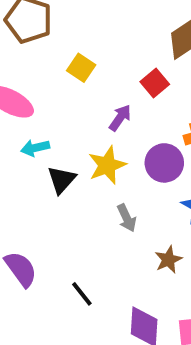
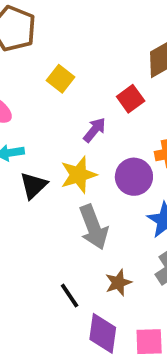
gray arrow: (127, 218) -> (94, 227), size x1.6
brown star: (168, 260) -> (118, 283), moved
black line: (82, 294) -> (70, 296), moved

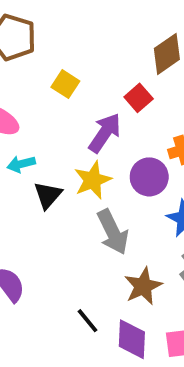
purple arrow: (95, 130) -> (105, 133), size x1.5
brown star: (118, 283) -> (143, 286), size x1.4
black line: (70, 296) -> (88, 321), moved

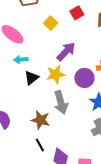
red square: (139, 98) -> (77, 13), moved
brown star: (143, 286) -> (41, 120), moved, turned 30

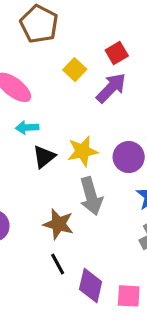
purple arrow: (66, 52) -> (111, 88), moved

